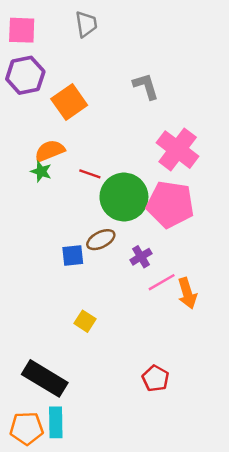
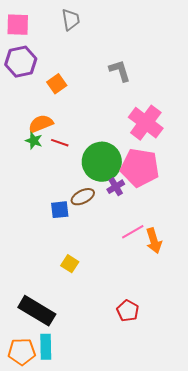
orange square: (69, 102) -> (57, 84), size x0.7
red line: (90, 174) -> (60, 143), moved
purple cross: (141, 257) -> (116, 187), moved

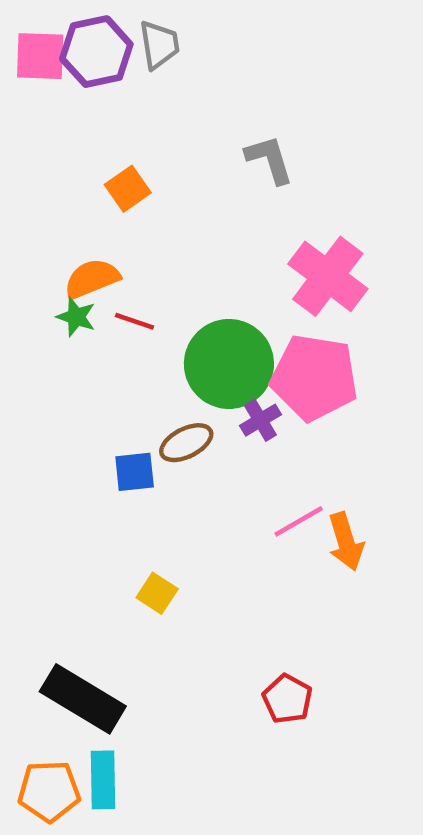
purple hexagon: (21, 62) -> (96, 52), moved

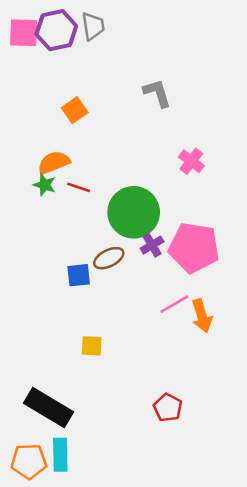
pink cross: (328, 276) -> (191, 161), size x0.6
pink pentagon: (314, 377) -> (194, 248), moved
yellow square: (157, 593) -> (92, 346), turned -30

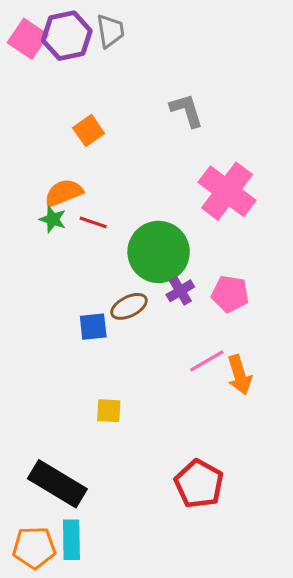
pink square: (24, 33) -> (28, 39), turned 32
pink cross: (191, 161) -> (227, 191), size x1.8
pink pentagon: (194, 248) -> (230, 294), size x0.6
red pentagon: (168, 408) -> (199, 484), size x1.4

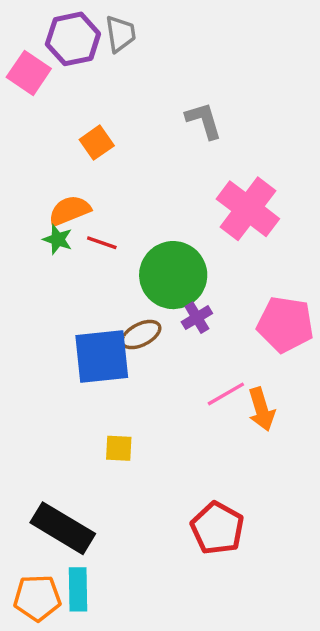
pink square: (28, 39) -> (29, 73), moved
pink pentagon: (230, 294) -> (285, 324), moved, size x1.4
blue square: (93, 327) -> (102, 357), size x1.8

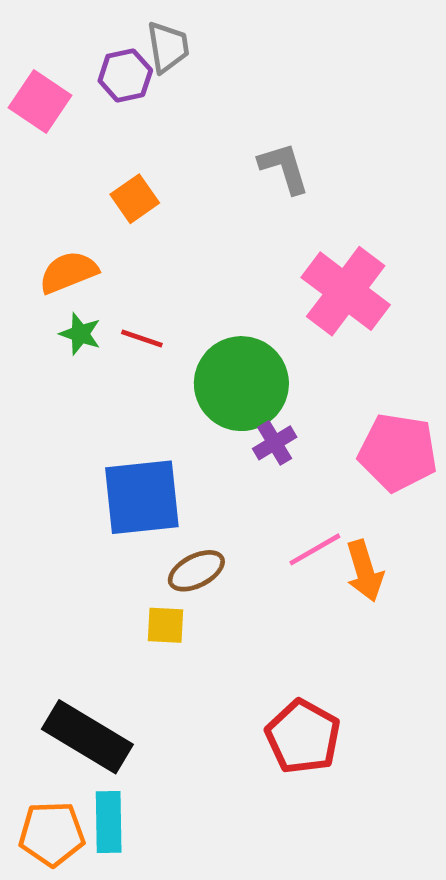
purple hexagon: (73, 39) -> (125, 75), moved, size x0.7
orange semicircle: (70, 211) -> (68, 272), moved
brown ellipse: (141, 335) -> (196, 571), moved

